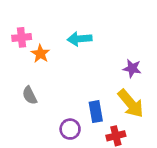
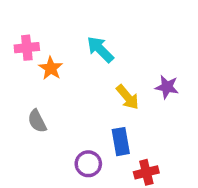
cyan arrow: (79, 39) -> (100, 49), turned 50
yellow arrow: (131, 103) -> (128, 97), moved, size x0.7

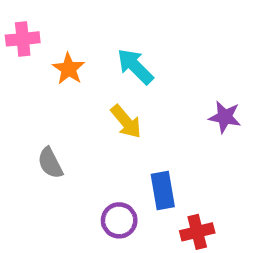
pink cross: (27, 48) -> (23, 39), moved
orange star: (51, 68) -> (69, 69), moved
yellow arrow: (128, 97) -> (126, 122), moved

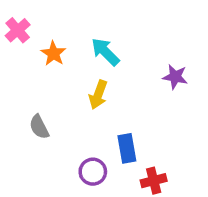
pink cross: (23, 39) -> (18, 30), turned -35
purple star: (225, 117) -> (175, 77), moved
yellow arrow: (126, 122) -> (98, 95), turned 60

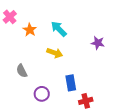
yellow arrow: (98, 95) -> (55, 53), turned -91
purple circle: (93, 172) -> (42, 94), moved

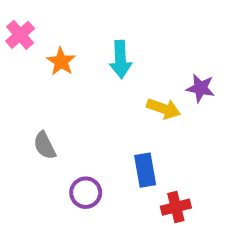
cyan arrow: (59, 29) -> (121, 59), turned -138
yellow arrow: (55, 53) -> (164, 109), moved

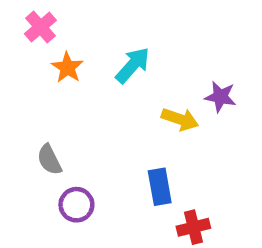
pink cross: (20, 35) -> (40, 27), moved
cyan arrow: (121, 59) -> (133, 65), turned -135
purple circle: (86, 193) -> (76, 205), moved

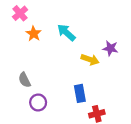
cyan arrow: (133, 65) -> (66, 32), turned -90

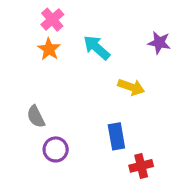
pink cross: (20, 13) -> (52, 20), moved
purple star: (110, 48) -> (159, 43), moved

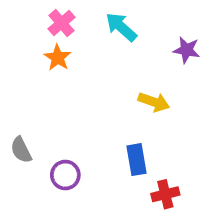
cyan arrow: (97, 48) -> (121, 27), moved
gray semicircle: (36, 117) -> (21, 150), moved

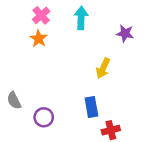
cyan arrow: (121, 27) -> (81, 18), turned 50
yellow arrow: (154, 102) -> (103, 68), turned 96

